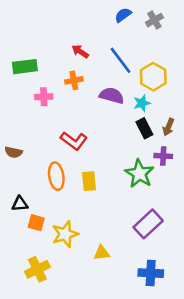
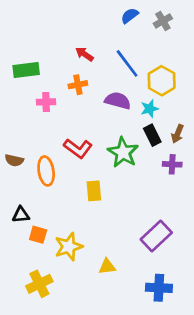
green star: (139, 174) -> (123, 152), moved
orange ellipse: (56, 176) -> (46, 171), moved

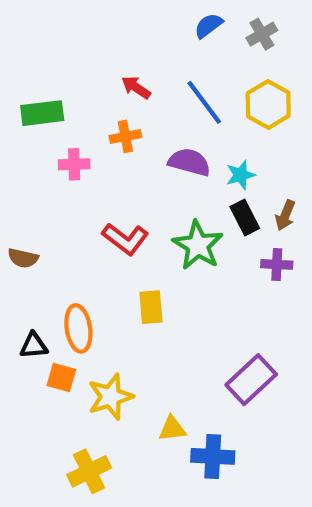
yellow hexagon: (162, 81) -> (268, 105), moved
orange ellipse: (46, 171) -> (78, 328), moved
yellow cross: (39, 284) -> (89, 471), moved
blue cross: (159, 288) -> (213, 456), moved

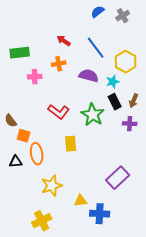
yellow hexagon: (268, 105) -> (126, 62), moved
brown semicircle: (23, 258) -> (11, 121), turned 40
orange square: (61, 378) -> (24, 136), moved

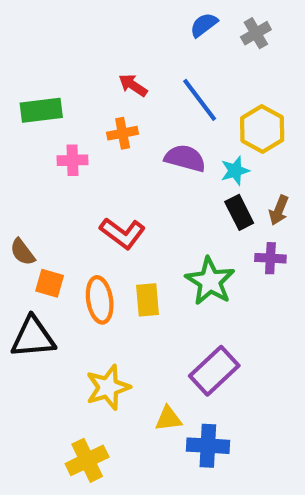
green star: (93, 115) -> (210, 281), moved
orange ellipse: (37, 154) -> (100, 300), moved
black triangle: (16, 162) -> (33, 337), size x1.6
purple rectangle: (118, 178) -> (214, 371), moved

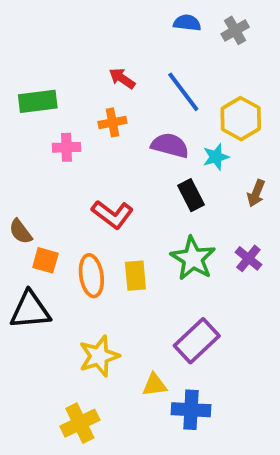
blue semicircle: (204, 25) -> (187, 23), turned 44
black rectangle: (239, 212) -> (191, 195), moved
purple cross: (270, 258) -> (248, 258), moved, turned 36

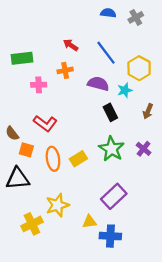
red L-shape: (112, 214) -> (45, 123), moved
yellow rectangle: (135, 276) -> (78, 159), turned 63
yellow cross: (80, 423) -> (32, 224), moved

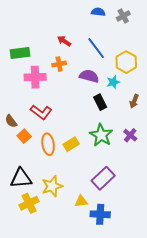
pink cross: (39, 85) -> (35, 77), size x1.5
orange square: (26, 150) -> (24, 136), turned 32
black triangle: (18, 179) -> (21, 178), moved

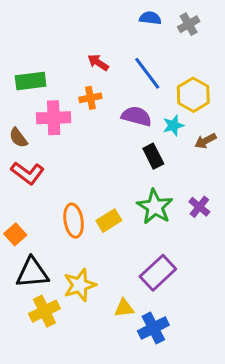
brown arrow: (134, 101) -> (206, 141), moved, turned 40
red L-shape: (41, 112) -> (28, 173), moved
brown semicircle: (11, 121) -> (18, 138), moved
orange square: (24, 136) -> (15, 234), moved
blue cross: (100, 214) -> (153, 328), turned -30

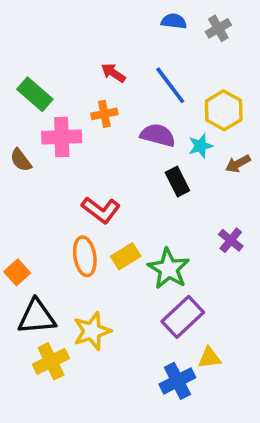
green rectangle: (31, 81) -> (35, 94), turned 48
red L-shape: (28, 173) -> (101, 210), moved
green star: (155, 207) -> (168, 269), moved
yellow triangle: (124, 308) -> (209, 358), moved

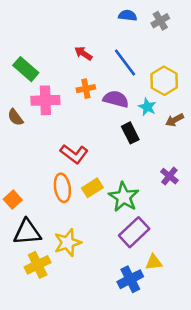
orange cross: (104, 114) -> (86, 89), moved
cyan star: (201, 146) -> (147, 107), turned -30

